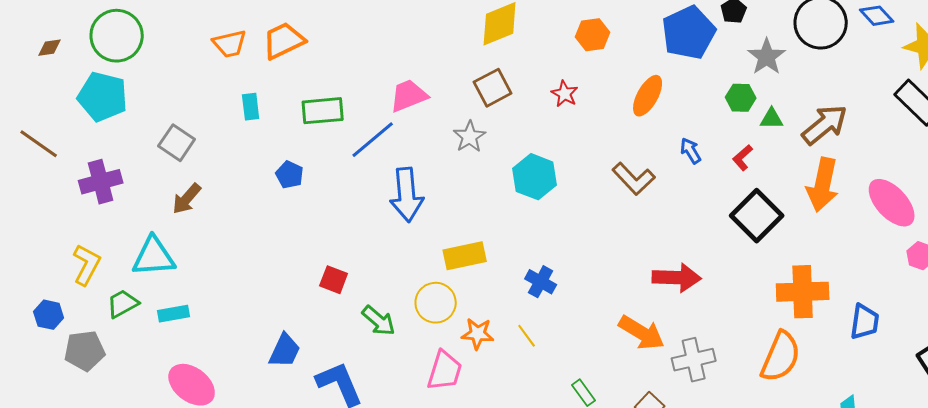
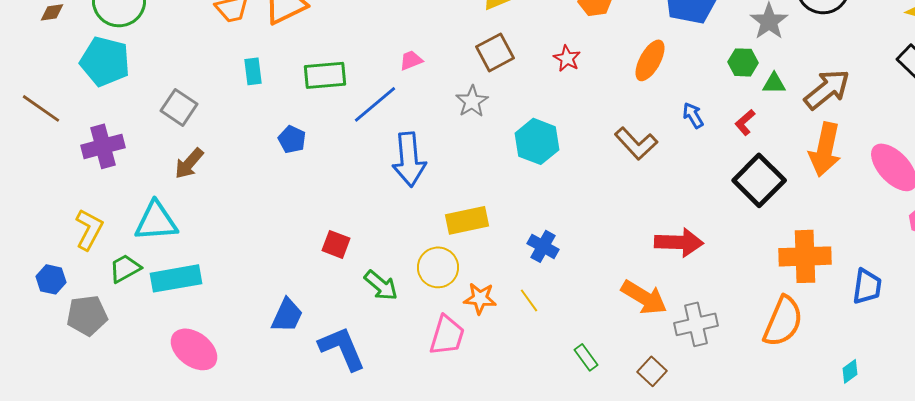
pink trapezoid: (409, 96) -> (411, 60), size x0.6
cyan rectangle: (174, 314) -> (176, 278), size x1.6

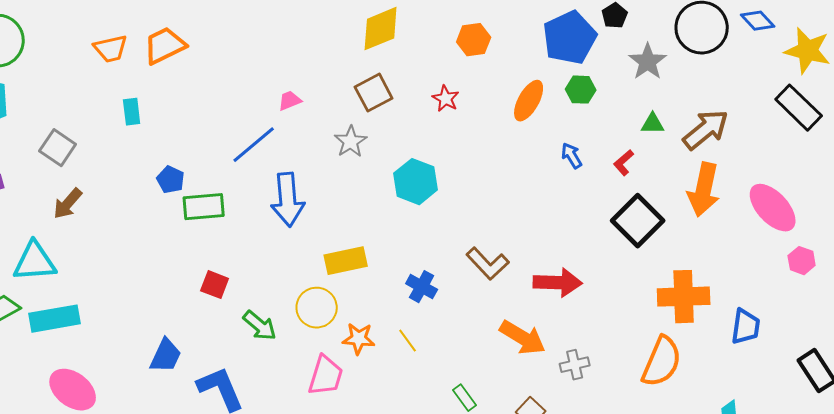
green hexagon: (743, 62) -> (581, 90), moved
green rectangle: (325, 75) -> (204, 207), moved
brown L-shape: (636, 143) -> (488, 264), moved
gray cross: (696, 324) -> (575, 365), size x0.7

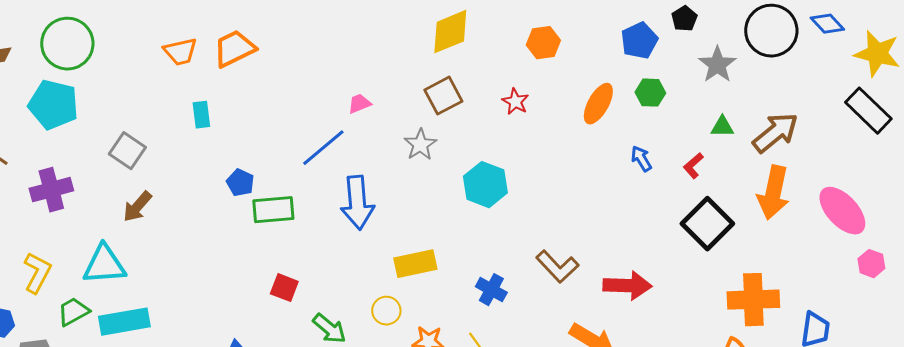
blue pentagon: (570, 38) -> (639, 41), size x0.7
yellow circle: (317, 308) -> (386, 311), size x0.7

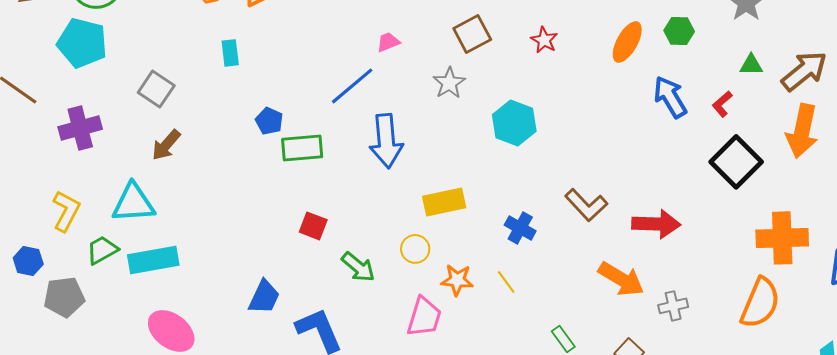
blue arrow: (641, 159) -> (670, 97), size x1.6

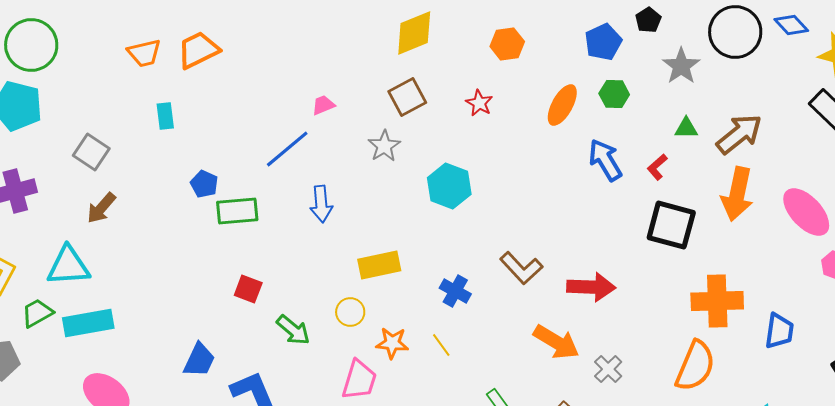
blue arrow: (386, 141) -> (321, 204), size x0.7
black square: (736, 162) -> (671, 225), turned -30
gray cross: (673, 306) -> (608, 369), turned -32

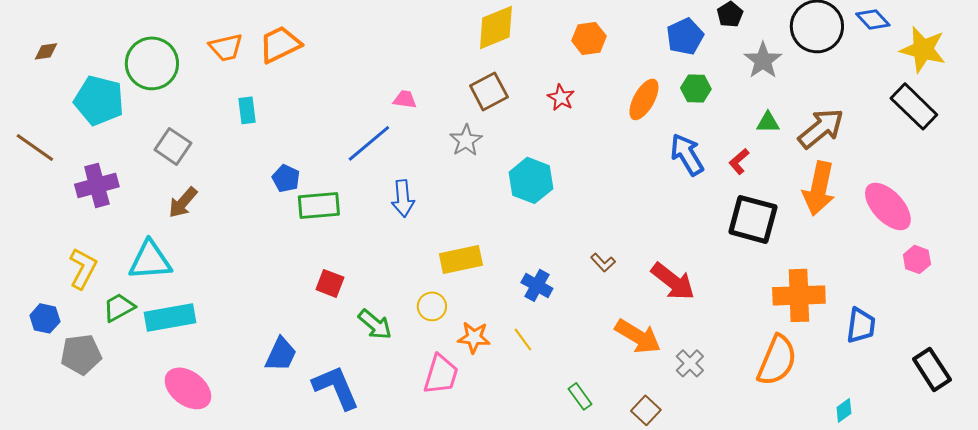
green circle: (31, 45) -> (152, 63), moved
pink trapezoid: (323, 105) -> (405, 99), turned 30
brown L-shape: (521, 268) -> (603, 262), size x0.6
red arrow: (591, 287) -> (673, 281), turned 36

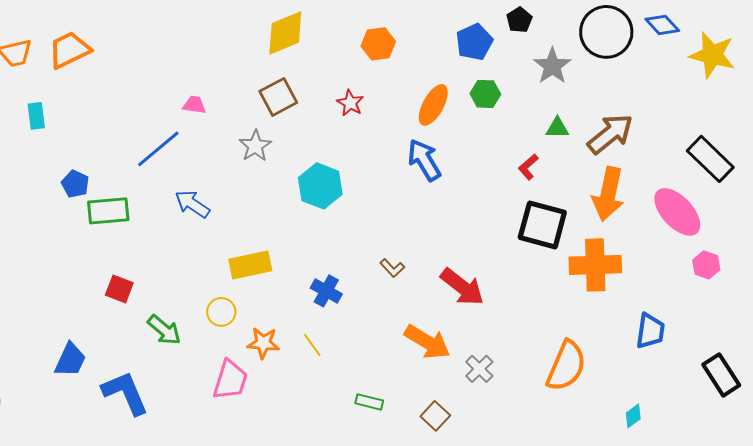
black rectangle: (914, 106) -> (710, 159), moved
blue arrow: (687, 154) -> (424, 160), moved
blue arrow: (403, 198) -> (192, 204), turned 129
orange cross: (799, 295) -> (595, 265), moved
green rectangle: (580, 396) -> (369, 402), turned -40

